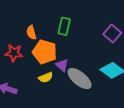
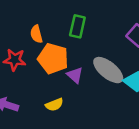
yellow semicircle: (46, 78) -> (54, 105), moved
gray ellipse: (79, 79) -> (108, 70), moved

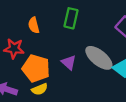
orange pentagon: (53, 58) -> (36, 68), moved
yellow semicircle: (54, 105) -> (40, 89), moved

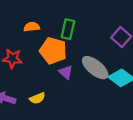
orange semicircle: (34, 25) -> (32, 27), moved, turned 98
orange pentagon: (36, 68) -> (53, 51), moved

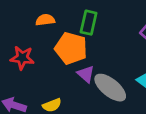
gray ellipse: (95, 68) -> (110, 88), moved

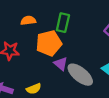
orange pentagon: (71, 48) -> (49, 43), turned -30

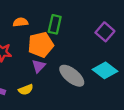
purple triangle: (61, 64) -> (39, 66), moved, turned 32

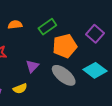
green rectangle: (55, 24) -> (47, 27), turned 42
orange pentagon: (41, 45) -> (65, 46), moved

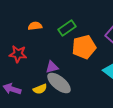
purple triangle: (32, 66) -> (52, 67), turned 32
gray ellipse: (64, 75) -> (59, 83), moved

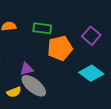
green rectangle: (67, 28) -> (42, 28), turned 42

